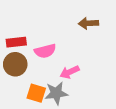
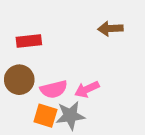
red rectangle: (16, 42) -> (29, 41), moved
pink semicircle: (45, 51) -> (54, 89), moved

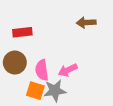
pink semicircle: (54, 89) -> (42, 70), turned 96

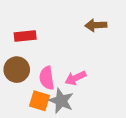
gray star: (55, 91) -> (61, 101), turned 30

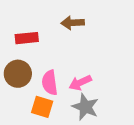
brown arrow: (96, 25) -> (73, 23), moved
gray star: (61, 101) -> (85, 107), moved

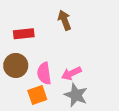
brown arrow: (73, 23) -> (65, 20), turned 72
orange square: (42, 107) -> (37, 95), turned -36

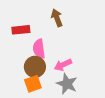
brown circle: (16, 65) -> (35, 67), moved
pink semicircle: (44, 73) -> (39, 49), moved

